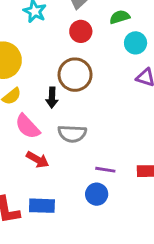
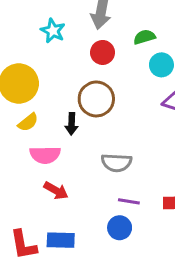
pink semicircle: (28, 126) -> (45, 155), turned -48
gray semicircle: (72, 134) -> (116, 163), moved

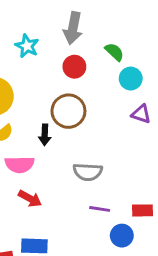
green semicircle: (144, 37) -> (114, 52), turned 60
blue circle: (120, 228) -> (122, 236), moved

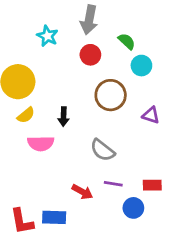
brown circle: (68, 111) -> (111, 95), moved
purple triangle: (141, 114) -> (151, 115), moved
gray semicircle: (88, 172) -> (103, 150), turned 35
red arrow: (30, 199) -> (82, 192), moved

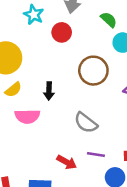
red circle: (90, 55) -> (62, 32), moved

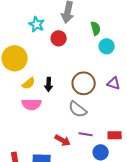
green semicircle: (109, 20) -> (96, 28), turned 32
brown circle: (93, 71) -> (84, 83), moved
yellow semicircle: (13, 90) -> (29, 83), moved

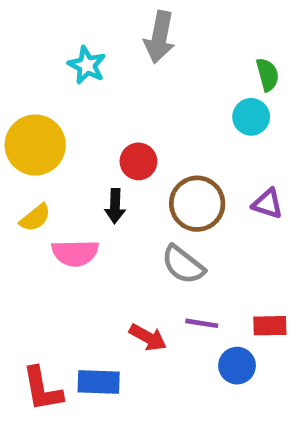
green semicircle: (96, 28) -> (268, 75), moved
red circle: (59, 38) -> (138, 161), moved
yellow semicircle: (29, 83) -> (35, 218), moved

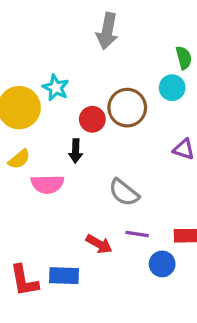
cyan star: (87, 65) -> (56, 88), moved
brown circle: (197, 204) -> (127, 108), moved

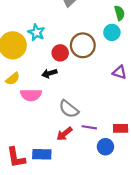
black arrow: (76, 151) -> (49, 73), turned 72
gray semicircle: (124, 192) -> (69, 109), moved
red arrow: (99, 244) -> (64, 134), turned 112

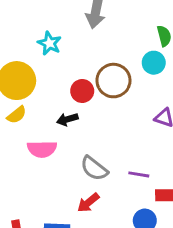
cyan star: (36, 32) -> (49, 43), moved
yellow semicircle: (13, 79) -> (17, 115), moved
purple line: (89, 127) -> (139, 174), moved

